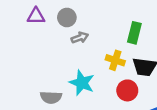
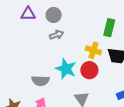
gray arrow: (80, 38) -> (57, 35), moved
red circle: (127, 90) -> (89, 70), moved

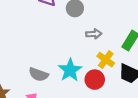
gray arrow: (57, 35) -> (94, 34), moved

